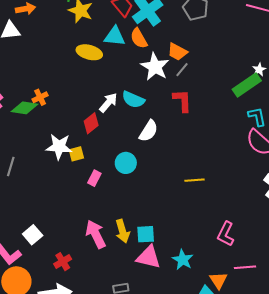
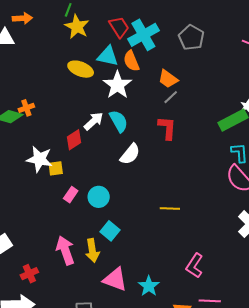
white star: (155, 67) -> (117, 85), moved
cyan semicircle: (133, 100) -> (119, 121), turned -150
cyan circle: (126, 163) -> (99, 197), moved
cyan square: (146, 234) -> (110, 231), moved, turned 36

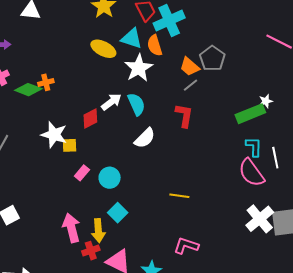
gray pentagon: (191, 38) -> (212, 58), moved
pink L-shape: (195, 266) -> (186, 246), moved, turned 70
red cross: (29, 274) -> (91, 251), moved

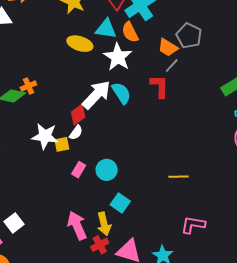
white arrow: (111, 102) -> (96, 95), size x1.5
red L-shape: (184, 115) -> (159, 86), moved
white semicircle: (145, 138) -> (76, 133), moved, size x0.7

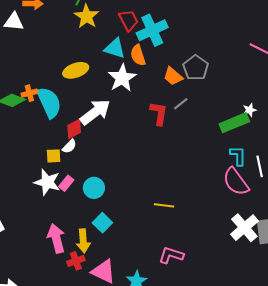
yellow ellipse: (80, 44) -> (76, 70), moved, turned -45
gray line: (172, 66) -> (181, 104), moved
cyan semicircle: (121, 93) -> (49, 102), moved, size x1.4
white star: (45, 136) -> (47, 182), moved

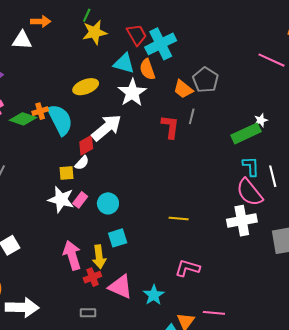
yellow star: (87, 16) -> (95, 32), turned 30
gray line: (181, 104) -> (192, 116), turned -35
cyan square: (102, 223) -> (118, 238), turned 30
white cross: (244, 228) -> (242, 221), moved, turned 32

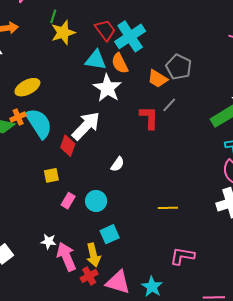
yellow ellipse: (86, 87) -> (27, 87), moved
gray line: (192, 116) -> (169, 105), turned 35
red diamond: (86, 145) -> (68, 146), turned -35
white semicircle: (82, 163) -> (117, 164), moved
white star: (61, 199) -> (49, 241), moved, size x0.6

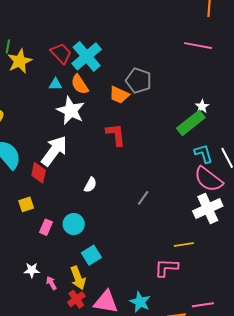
cyan triangle: (96, 60) -> (56, 84), size x0.6
gray line: (169, 105) -> (143, 198), moved
yellow line: (168, 208) -> (184, 244), moved
pink arrow: (66, 257) -> (51, 283), size x0.5

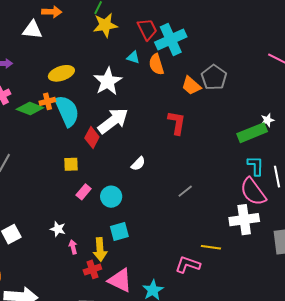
white star: (71, 111) -> (108, 81), moved

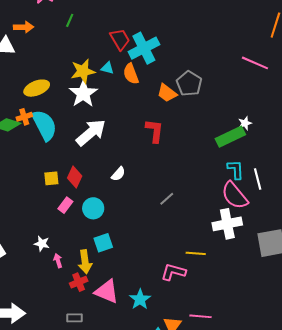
yellow star: (105, 25) -> (83, 71), moved
red diamond: (92, 137) -> (75, 177), moved

